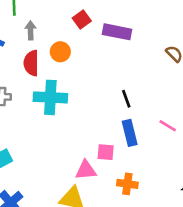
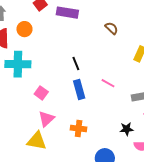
pink square: (106, 152) -> (41, 93), moved, turned 32
pink triangle: (86, 170) -> (46, 119), turned -36

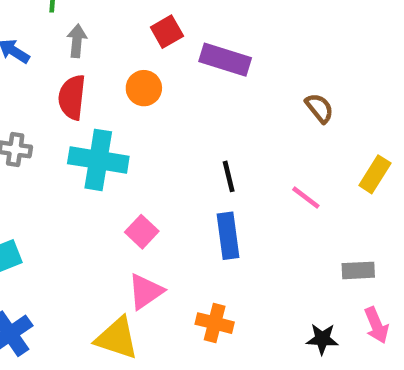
orange circle: (24, 29) -> (144, 88), moved
pink line: (108, 83) -> (306, 198), moved

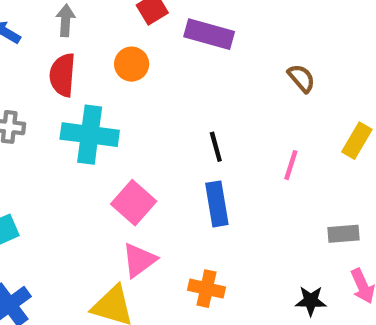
pink line: (306, 198) -> (291, 165), turned 72
pink square: (142, 232) -> (134, 203), size x1.4

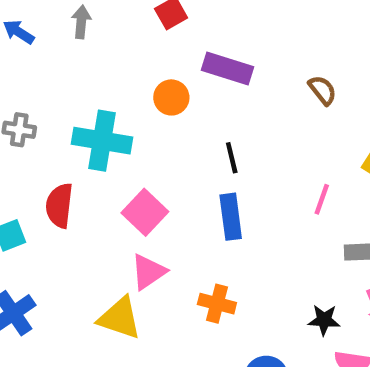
purple rectangle: (209, 34) -> (227, 68), moved
orange circle: (132, 64) -> (171, 97), moved
red semicircle: (62, 75) -> (59, 206), moved
pink line: (291, 165) -> (322, 199), moved

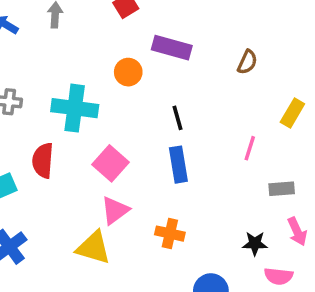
brown semicircle: (322, 90) -> (247, 62), turned 65

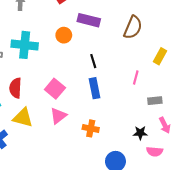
brown semicircle: (247, 62) -> (133, 27), size x1.6
cyan cross: (75, 108) -> (25, 45), moved
yellow triangle: (93, 248) -> (23, 118), moved

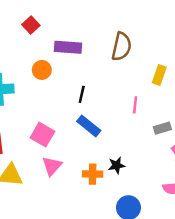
black line: (93, 61) -> (82, 94), turned 40
blue rectangle: (94, 88) -> (89, 126), turned -30
black star: (140, 133) -> (117, 165), moved

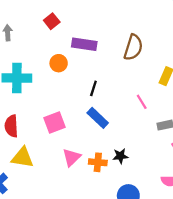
pink line: (135, 105) -> (142, 102), turned -42
pink square: (42, 135) -> (55, 123), turned 35
pink triangle: (52, 166) -> (71, 157), moved

